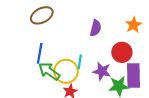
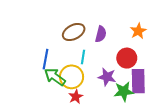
brown ellipse: (42, 15) -> (74, 32), moved
cyan line: (80, 62) -> (83, 57), moved

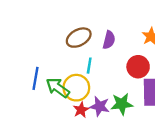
blue line: (45, 59) -> (36, 78), moved
purple star: (107, 77) -> (100, 106), moved
green star: (124, 91) -> (122, 104), moved

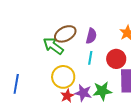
cyan line: (89, 66) -> (90, 58), moved
blue line: (36, 78) -> (16, 84), moved
green arrow: (58, 88) -> (53, 46), moved

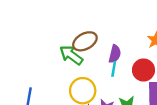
purple semicircle: (91, 36) -> (115, 54), moved

